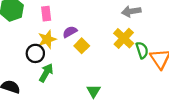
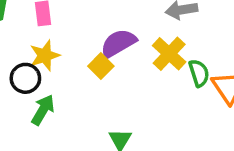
purple semicircle: (70, 32) -> (118, 43), moved, size x1.5

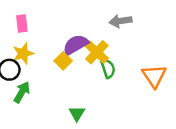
yellow cross: (169, 54) -> (97, 52), moved
green semicircle: (199, 73) -> (108, 68), moved

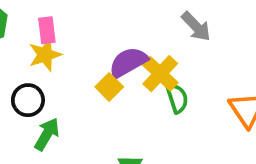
gray arrow: (121, 21) -> (196, 26), turned -125
yellow star: (23, 53) -> (45, 55), moved

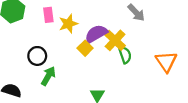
yellow star: (45, 55) -> (68, 24), moved

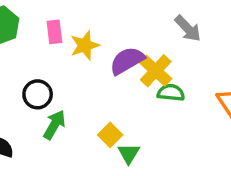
yellow square: (85, 48) -> (110, 135), moved
green semicircle: (125, 55) -> (171, 93), turned -66

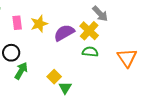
pink rectangle: (54, 32) -> (17, 23), moved
yellow cross: (156, 71) -> (89, 31), moved

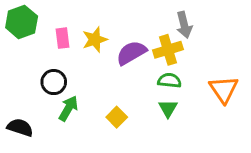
gray arrow: (100, 14) -> (184, 25), turned 30
yellow cross: (89, 31) -> (168, 50), turned 30
green triangle: (65, 88) -> (168, 108), moved

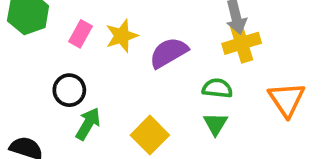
pink rectangle: (63, 38) -> (81, 34), turned 36
yellow cross: (168, 50) -> (242, 43), moved
yellow square: (117, 117) -> (150, 135), size x1.4

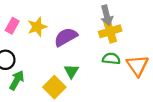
green semicircle: (217, 88) -> (111, 59), moved
green triangle: (215, 124) -> (71, 71), moved

